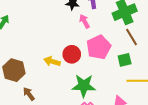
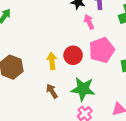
yellow arrow: (52, 61) -> (52, 61), turned 63
brown arrow: (29, 94) -> (52, 91), moved

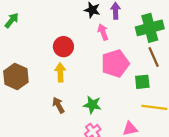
red circle: (73, 55) -> (63, 47), moved
green star: (83, 89) -> (92, 105), size x0.7

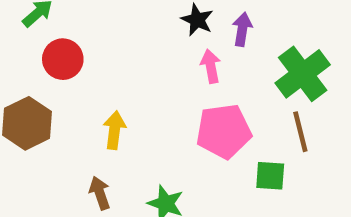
green cross: (150, 28) -> (303, 74), turned -32
red circle: (63, 47) -> (63, 59), moved

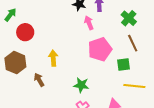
green cross: (303, 74) -> (129, 18), size x0.7
brown arrow: (100, 193) -> (39, 80), moved

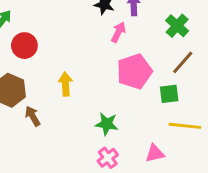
pink arrow: (89, 23) -> (118, 32), turned 48
brown line: (133, 43) -> (183, 62), turned 66
brown arrow: (39, 80) -> (33, 116), moved

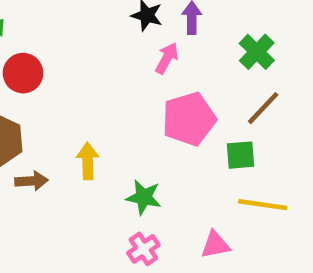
yellow arrow: (65, 84) -> (88, 161), moved
brown arrow: (33, 116) -> (31, 181), turned 114

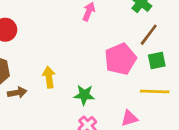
pink pentagon: (189, 119) -> (120, 59), moved
green square: (240, 155) -> (157, 61), moved

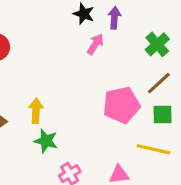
green star: (84, 95) -> (46, 141), moved

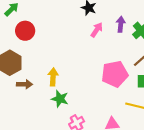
purple arrow: (114, 18) -> (121, 24), moved

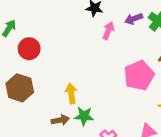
purple arrow: (121, 24) -> (134, 19), turned -104
brown arrow: (24, 84) -> (60, 120), moved

